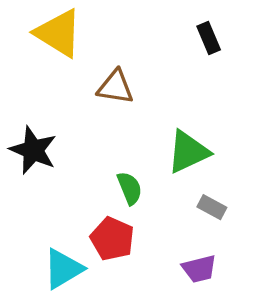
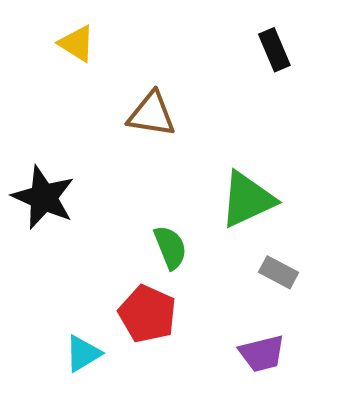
yellow triangle: (58, 33) -> (77, 43), size x0.6
cyan triangle: (63, 269) -> (83, 353), size x0.7

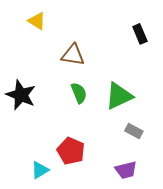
black rectangle: (274, 50) -> (140, 34), moved
green semicircle: (170, 247) -> (79, 93), moved

